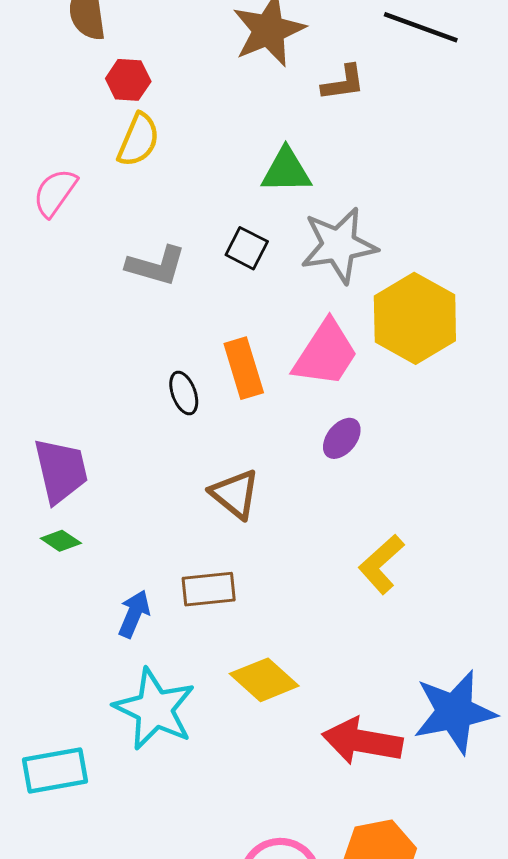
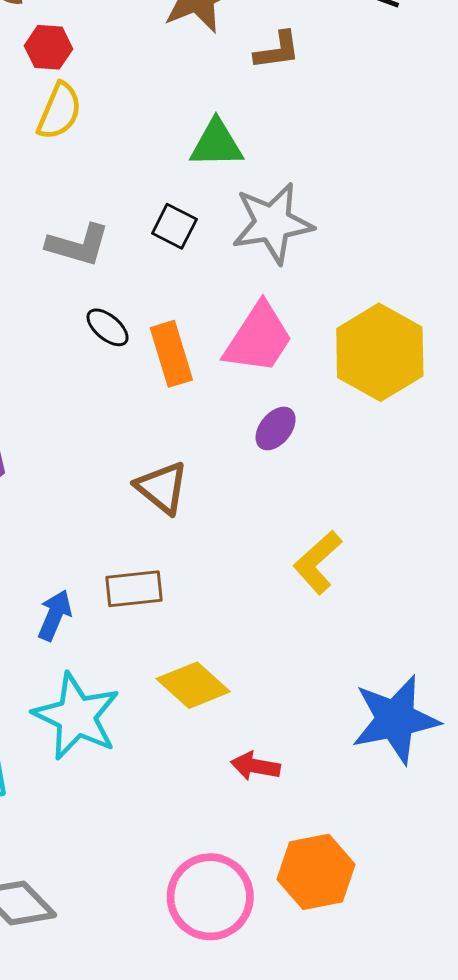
yellow hexagon: (415, 318) -> (380, 352), moved
black ellipse: (184, 393) -> (108, 327), moved, turned -30
red arrow: (362, 741) -> (255, 766), moved, size x0.6

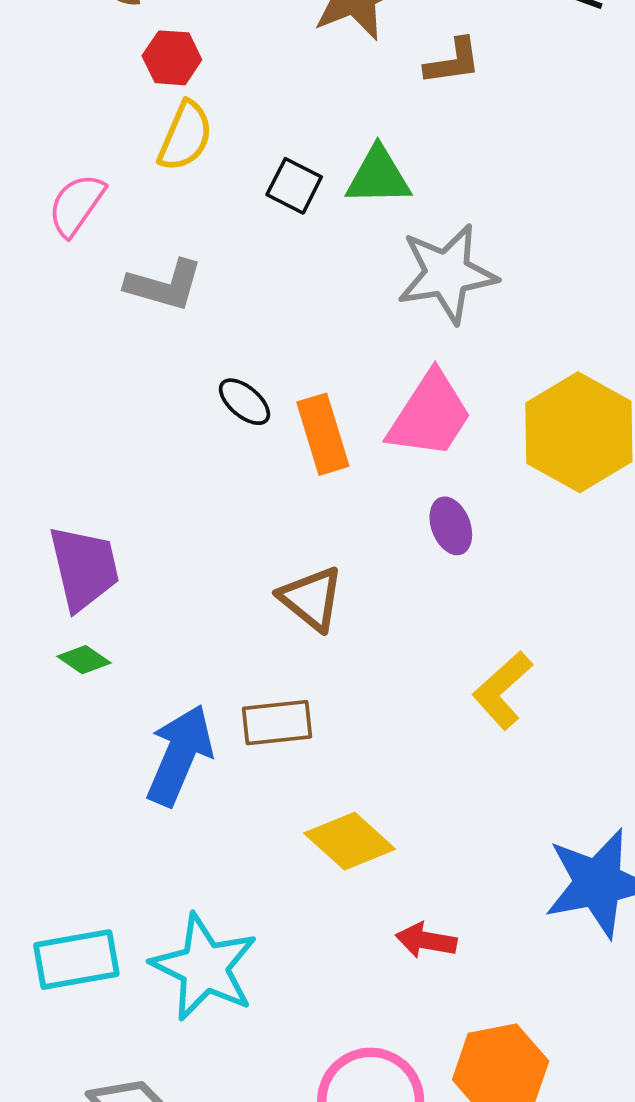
black square: (174, 226) -> (294, 186), moved
gray L-shape: (78, 245) -> (164, 285), moved
purple ellipse: (276, 428) -> (451, 526), turned -60
blue arrow: (55, 615) -> (180, 755), size x1.6
cyan star: (76, 716) -> (204, 967), moved

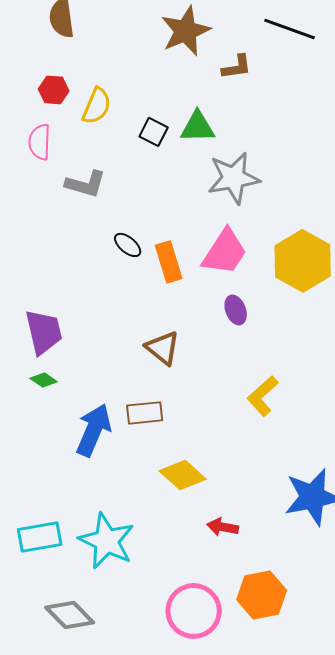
red hexagon: (172, 58) -> (54, 90), moved
pink semicircle: (76, 205) -> (40, 142), turned -33

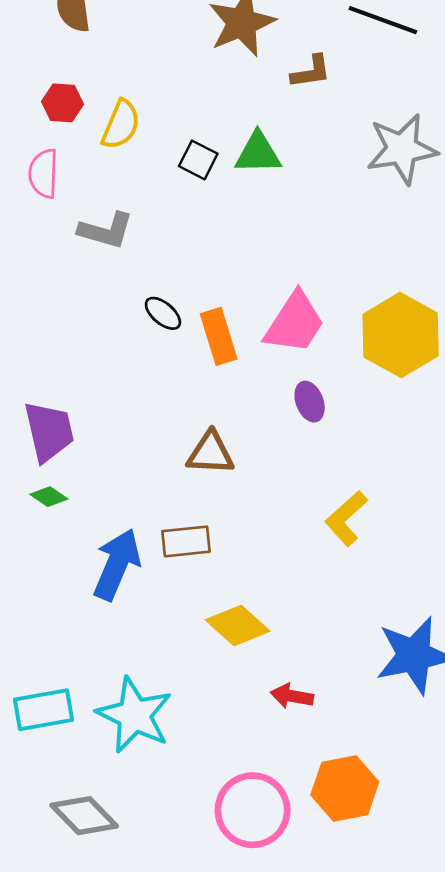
gray star: (234, 178) -> (402, 149), moved
brown triangle: (163, 348) -> (210, 453), turned -36

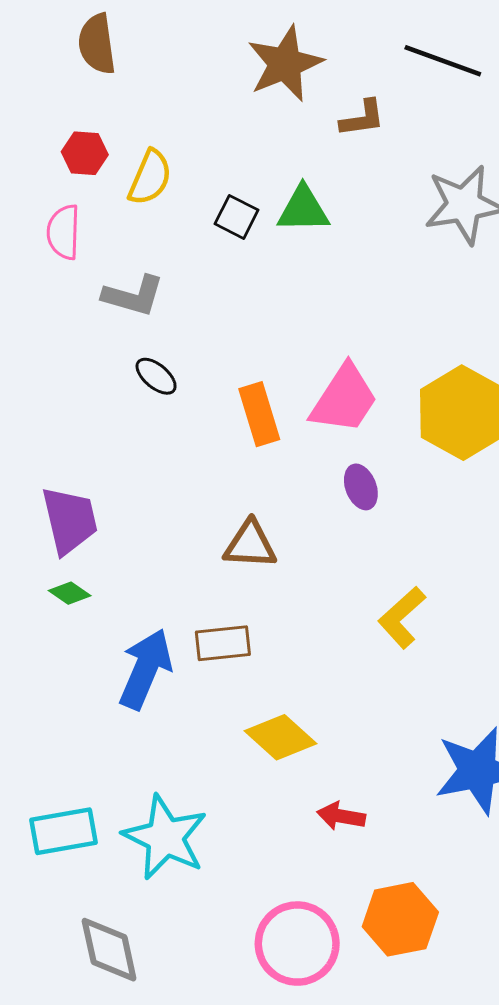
black ellipse: (163, 313) -> (156, 376), moved
gray diamond: (84, 816) -> (109, 950), turned 32

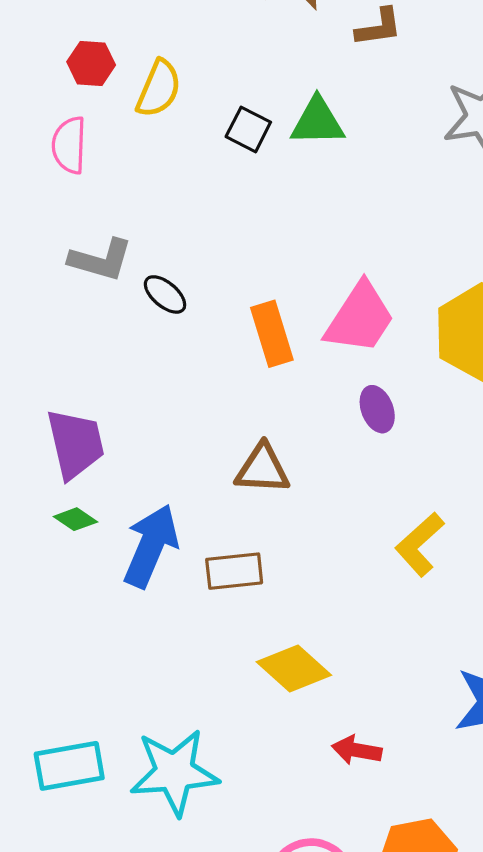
gray L-shape: (133, 296) -> (101, 260), moved
blue arrow: (145, 669) -> (151, 546), moved
cyan star: (165, 837) -> (174, 772), turned -30

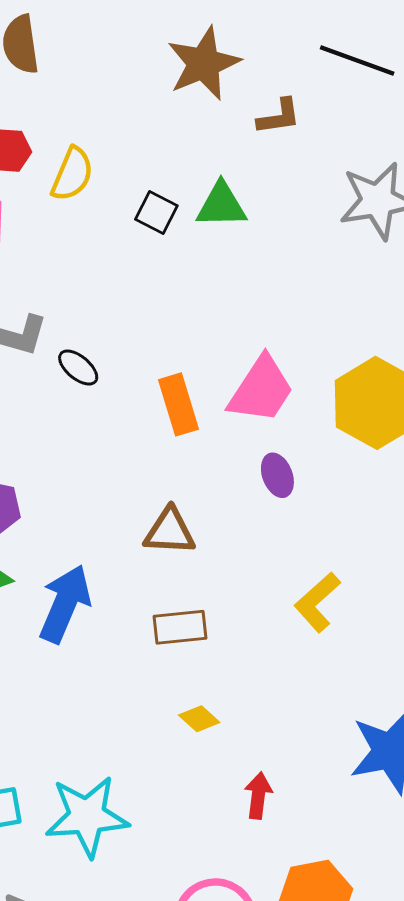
brown rectangle: (234, 571) -> (180, 627), moved
yellow diamond: (294, 668) -> (199, 719), size x0.6
red arrow: (357, 750) -> (258, 796), turned 87

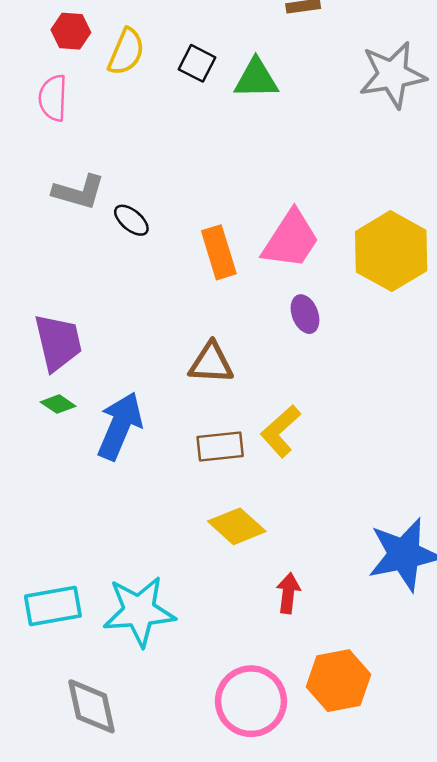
black square: (156, 213) -> (197, 63), moved
yellow L-shape: (317, 602) -> (281, 431), moved
yellow diamond: (199, 719) -> (237, 526), size x1.6

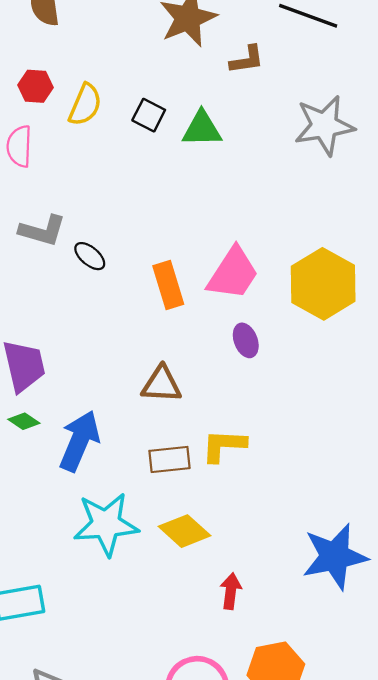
yellow L-shape: (281, 431) -> (224, 446), turned 45
cyan star: (139, 611) -> (106, 524), moved

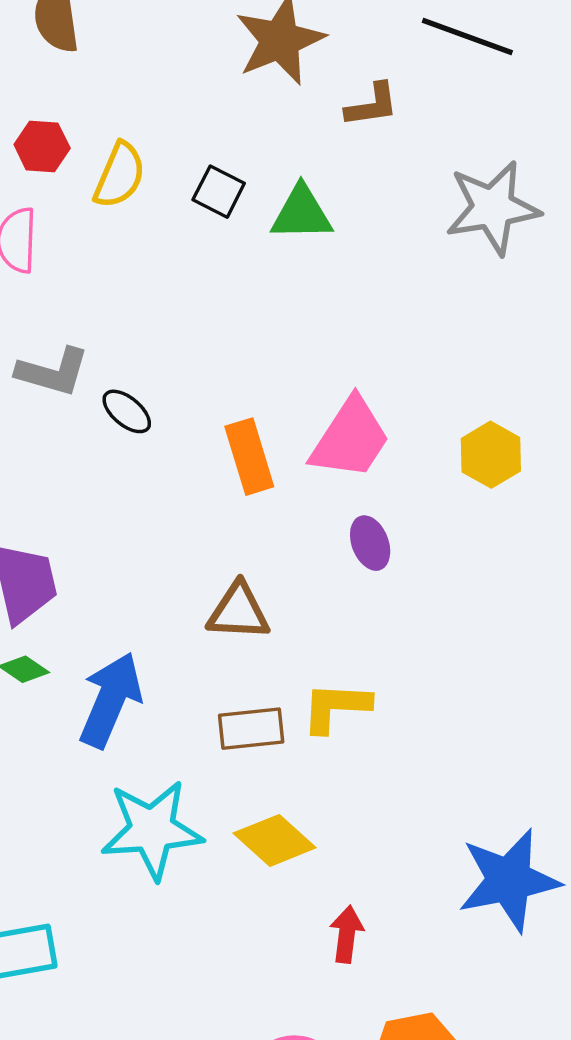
yellow hexagon: (323, 284) -> (491, 455), size x0.6

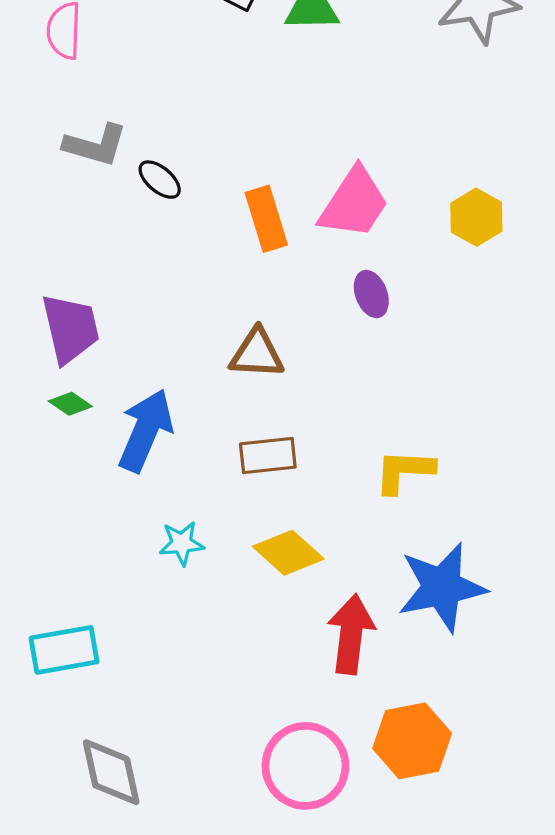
yellow L-shape: (336, 707) -> (404, 471), moved
cyan star: (152, 830) -> (182, 543), size x0.5
blue star: (509, 880) -> (442, 587), moved
red arrow: (347, 934) -> (351, 634), size x1.6

